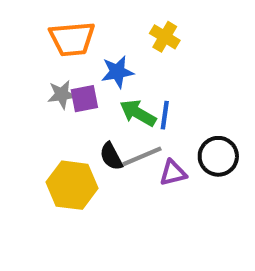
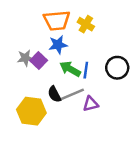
orange trapezoid: (72, 39) -> (57, 21), moved
purple square: (84, 99) -> (39, 60), turned -35
black circle: (218, 156) -> (117, 68), moved

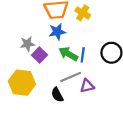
purple square: (39, 60) -> (40, 55), moved
black semicircle: (54, 94) -> (57, 95), moved
yellow hexagon: (31, 111) -> (22, 83), moved

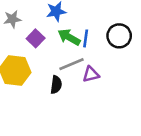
gray star: (27, 44) -> (12, 19), moved
black semicircle: (57, 95) -> (56, 85), turned -144

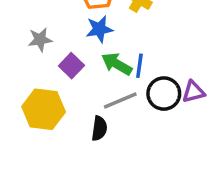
black circle: (119, 36) -> (164, 94), moved
purple triangle: (91, 74) -> (193, 92), moved

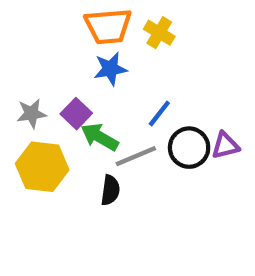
gray star: (40, 40) -> (32, 114), moved
green arrow: (117, 64) -> (100, 137), moved
blue line: (139, 66) -> (159, 114), turned 30

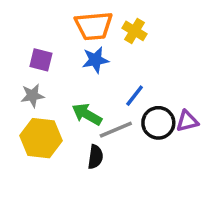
purple square: (76, 114) -> (41, 60), moved, turned -30

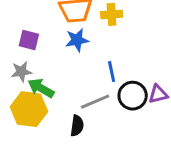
yellow cross: (135, 31) -> (112, 14), turned -35
blue line: (135, 96) -> (112, 72), turned -50
green arrow: (87, 114) -> (41, 88), moved

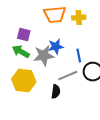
blue star: (77, 40) -> (56, 47), moved
gray star: (21, 72) -> (44, 56), moved, size x1.5
green arrow: (41, 88) -> (21, 52), moved

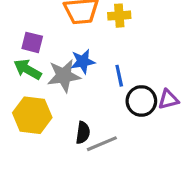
gray line: (68, 76) -> (102, 144), moved

